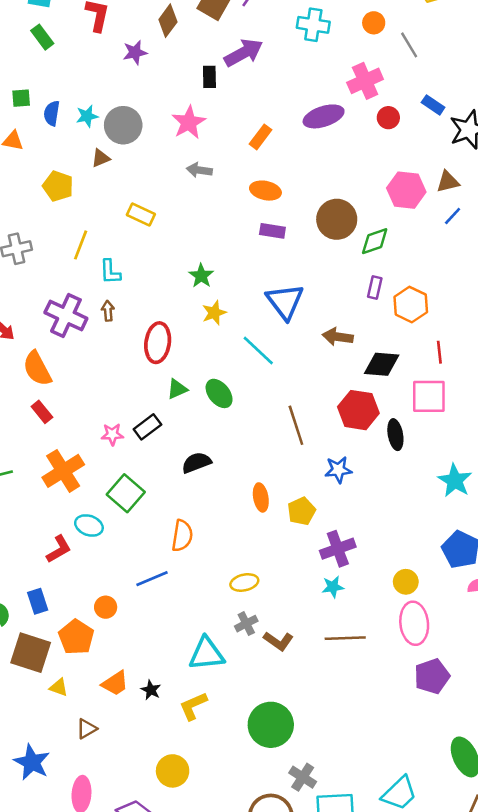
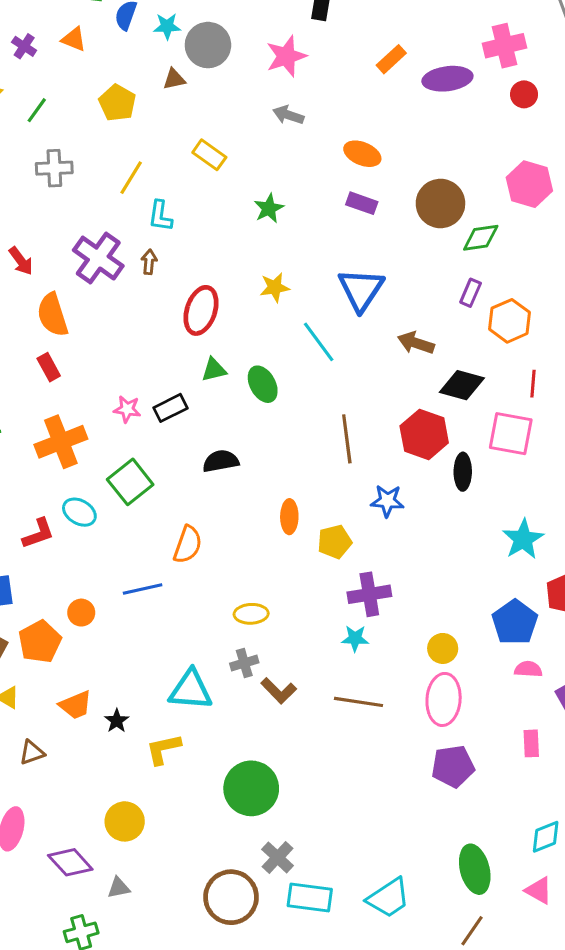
orange rectangle: (261, 137) -> (391, 59), moved
green star: (201, 276) -> (269, 208), moved

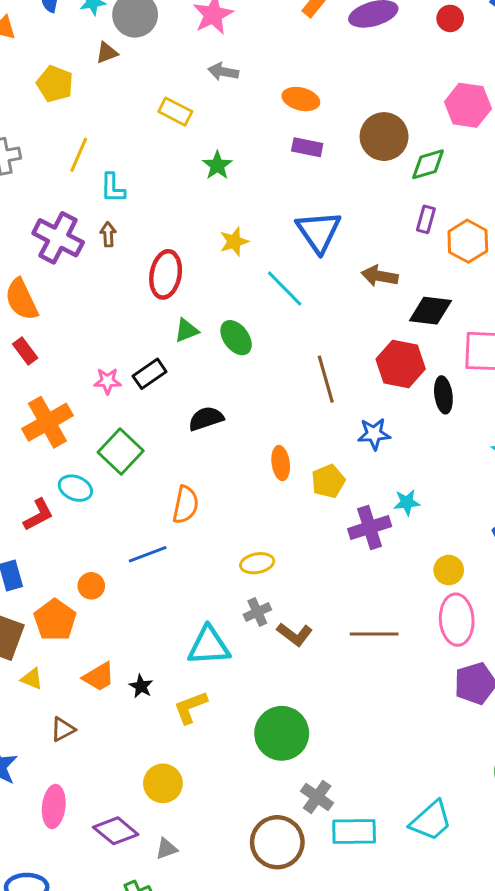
yellow rectangle: (209, 155) -> (175, 112), moved
cyan star: (355, 638) -> (407, 502), moved

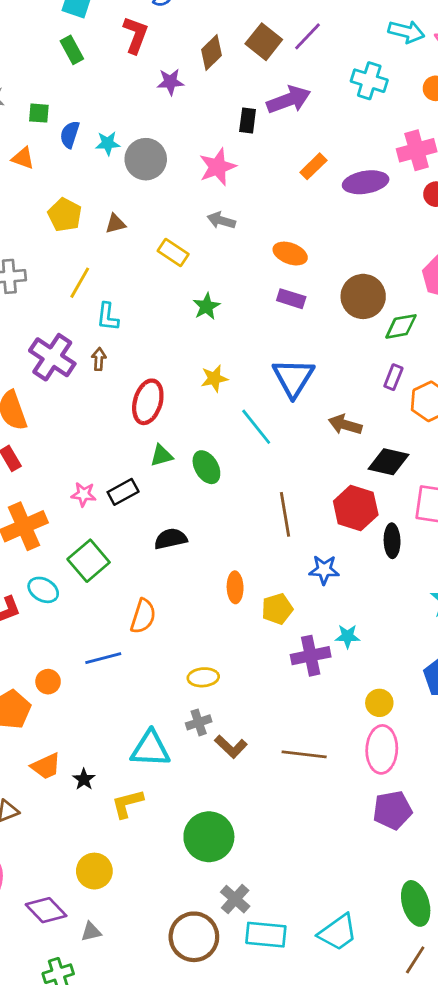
brown triangle: (107, 53) -> (116, 224), moved

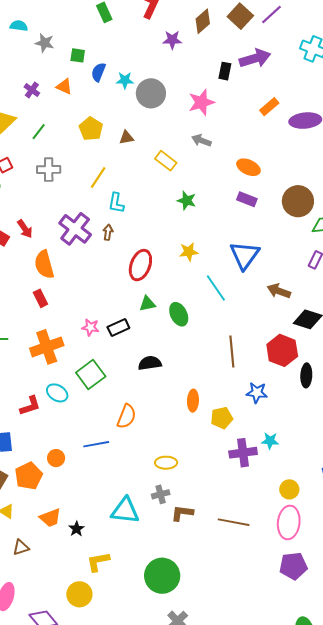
green star: (206, 306) -> (187, 200), turned -30
brown L-shape: (231, 747) -> (182, 513), turned 140
yellow L-shape: (127, 804) -> (98, 562), moved

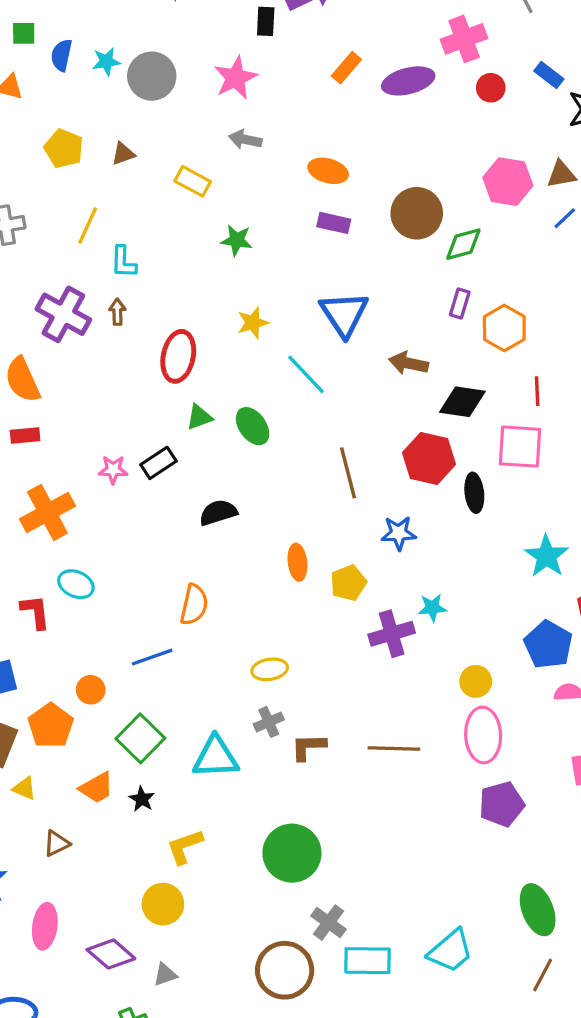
red rectangle: (41, 298) -> (25, 435), turned -60
green square: (91, 374) -> (140, 738), moved
red L-shape: (30, 406) -> (35, 612), turned -70

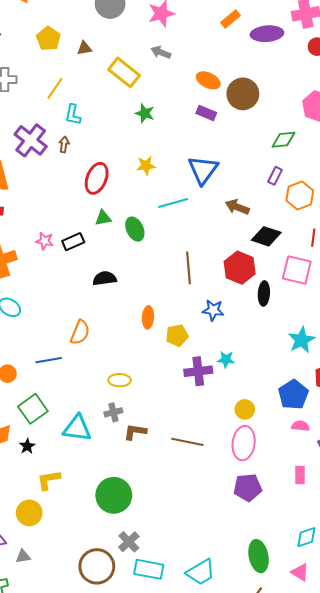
yellow rectangle: (193, 181) -> (124, 72), size x1.4
brown circle: (417, 213) -> (243, 94), moved
cyan line: (306, 374) -> (173, 203), turned -72

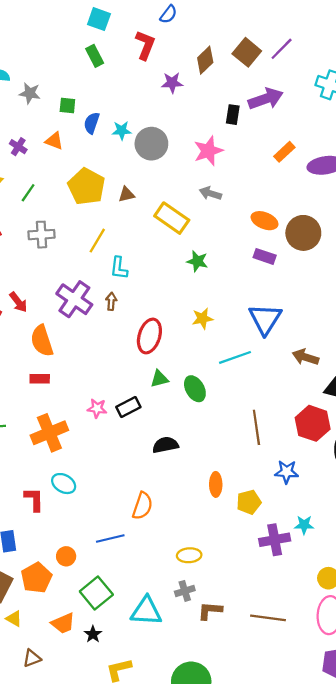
yellow pentagon: (48, 39) -> (86, 187), size x1.4

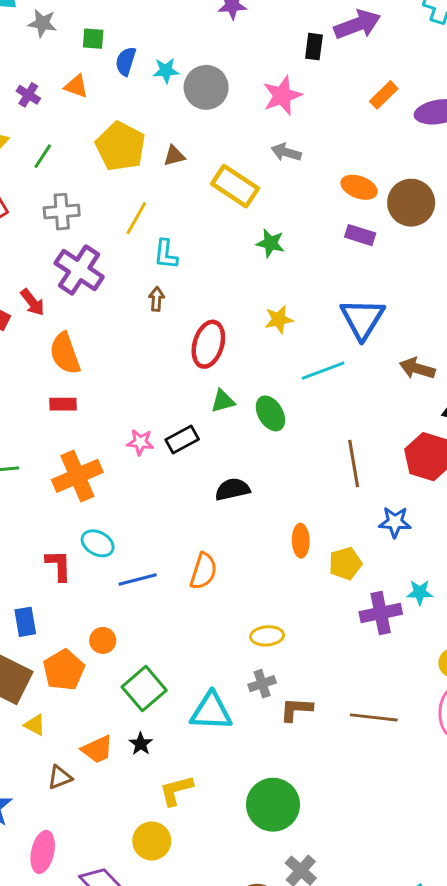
purple cross: (74, 299) -> (79, 270), moved
blue line: (110, 539) -> (138, 580), moved
orange trapezoid: (63, 623) -> (97, 749), moved

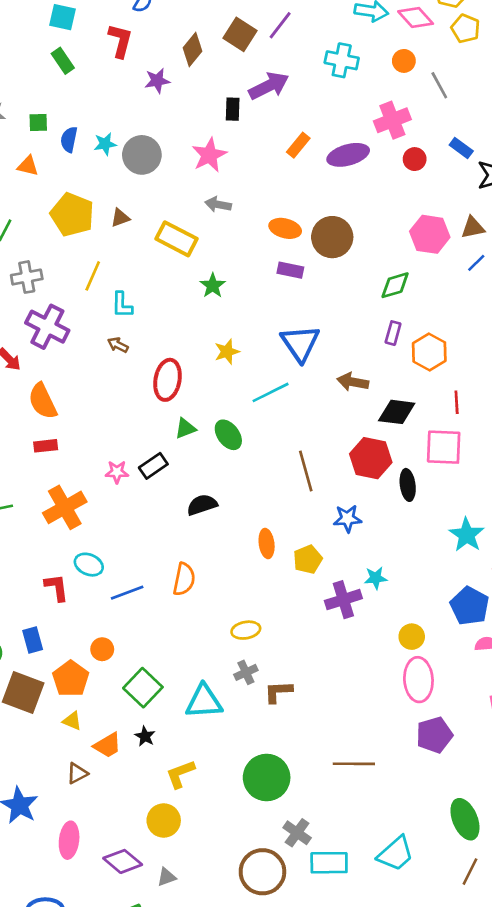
green star: (270, 243) -> (213, 286), turned 30
brown arrow: (156, 299) -> (118, 345), turned -60
brown line: (374, 717) -> (354, 764), moved
yellow triangle: (35, 725) -> (72, 721), moved

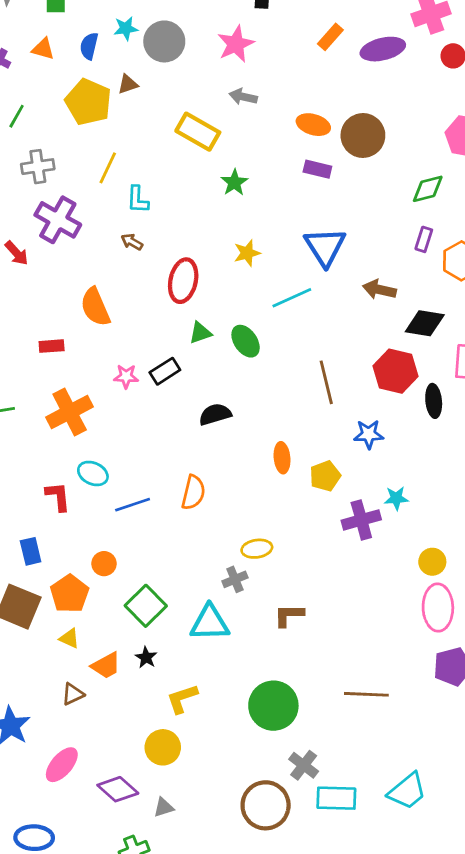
blue semicircle: (69, 139) -> (89, 46), moved
brown triangle: (120, 218) -> (128, 84), moved
orange semicircle: (43, 401) -> (95, 307), moved
gray cross: (246, 672) -> (235, 579), moved
pink ellipse: (69, 840) -> (62, 765), turned 32

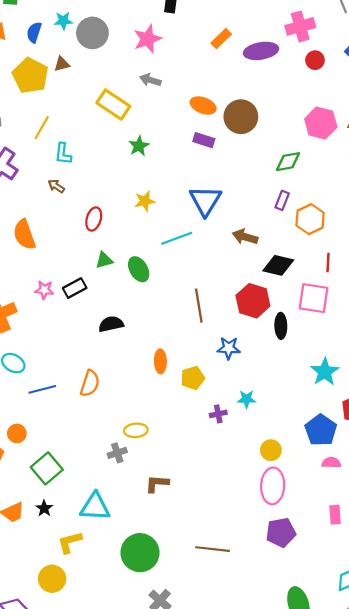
red ellipse: (183, 281) -> (94, 219), size x0.7
purple cross: (361, 520) -> (218, 414), size x0.6
cyan triangle: (210, 623) -> (95, 507), moved

